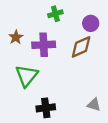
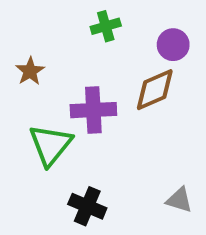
purple cross: (44, 45) -> (93, 110), moved
black cross: (46, 108) -> (87, 206), turned 30

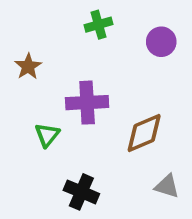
brown diamond: (155, 90) -> (144, 133), moved
green triangle: (50, 145) -> (47, 135), size x0.6

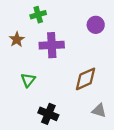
green cross: (98, 25) -> (38, 15), moved
purple cross: (87, 103) -> (52, 45), moved

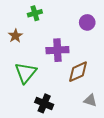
purple cross: (52, 45) -> (57, 50), moved
green triangle: (28, 80) -> (26, 73), size x1.6

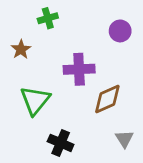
gray triangle: (90, 100) -> (124, 139), turned 40

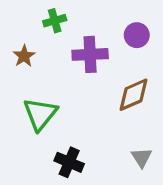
purple cross: (79, 69) -> (90, 54), moved
brown diamond: (107, 99) -> (134, 95), moved

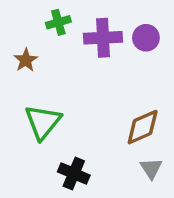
purple cross: (90, 54) -> (103, 38), moved
brown diamond: (134, 95) -> (143, 127), moved

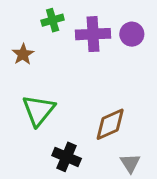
brown diamond: (143, 127) -> (110, 124), moved
gray triangle: (151, 168) -> (130, 163), moved

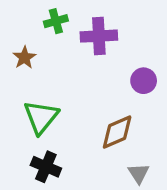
purple circle: (132, 34) -> (144, 81), moved
black cross: (67, 157) -> (46, 167), moved

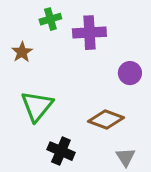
brown diamond: (117, 132) -> (106, 120), turned 44
black cross: (46, 167) -> (61, 151), moved

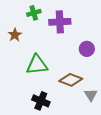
green triangle: (37, 106) -> (37, 65), moved, turned 45
gray triangle: (125, 157) -> (91, 95), moved

